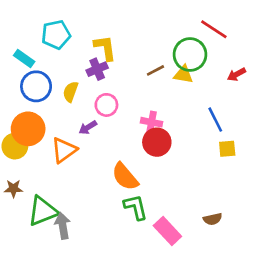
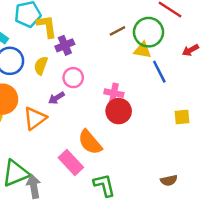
yellow L-shape: (105, 48) -> (47, 26), moved
brown line: (156, 70) -> (117, 31), moved
blue line: (215, 120) -> (159, 72), moved
green L-shape: (136, 207) -> (104, 185), moved
pink rectangle: (167, 231) -> (71, 163), moved

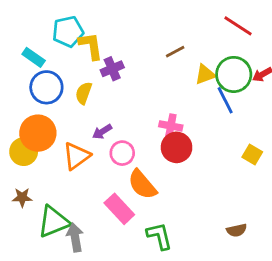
green circle: (149, 32) -> (234, 74), moved
yellow triangle: (143, 50) -> (205, 74), turned -30
pink circle: (73, 78) -> (122, 153), moved
yellow square: (182, 117) -> (252, 155), turned 35

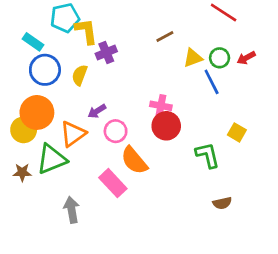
green circle: (234, 74) -> (220, 58), size x0.6
green triangle: (54, 222) -> (52, 159), moved
green L-shape: (159, 236) -> (208, 155), moved

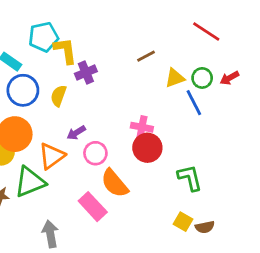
yellow square: (237, 132) -> (183, 222), moved

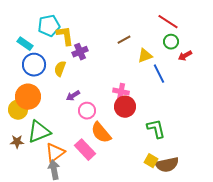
green circle: (202, 78) -> (171, 42), moved
orange triangle: (52, 156) -> (55, 153), moved
brown semicircle: (205, 227) -> (167, 165), size x1.6

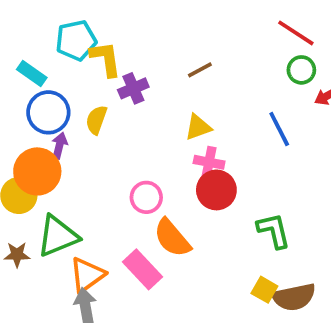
brown line: (124, 40) -> (200, 70), moved
yellow triangle: (145, 56) -> (198, 127), moved
purple arrow: (73, 96) -> (59, 146), moved, turned 136

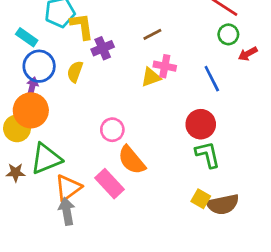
purple arrow: (59, 146) -> (32, 87), moved
pink cross: (209, 162) -> (165, 66), moved
red circle: (216, 190) -> (201, 124), moved

